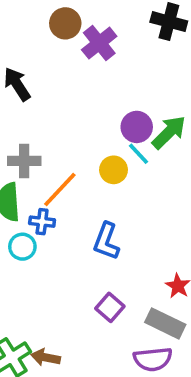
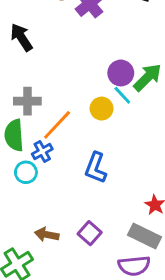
blue cross: (42, 222) -> (42, 152), turned -36
purple square: (110, 307) -> (90, 233), moved
brown arrow: (46, 357) -> (47, 235), moved

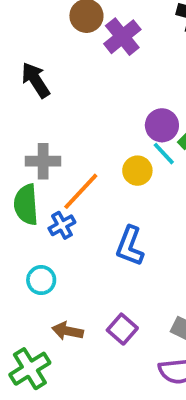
cyan circle: (26, 172) -> (41, 280), moved

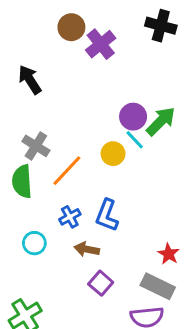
gray cross: (43, 161) -> (36, 146), turned 32
blue cross: (62, 225) -> (70, 217), moved
brown arrow: (68, 331) -> (87, 249), moved

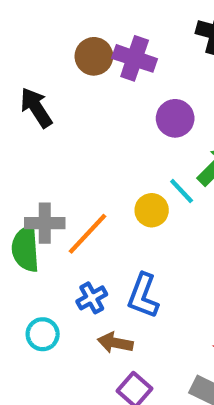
brown circle: (71, 27) -> (94, 56), moved
purple cross: (101, 44) -> (135, 58), turned -32
purple circle: (133, 117) -> (175, 118), moved
gray cross: (36, 146) -> (45, 223), moved, turned -32

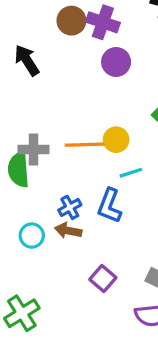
purple circle: (175, 118) -> (116, 62), moved
cyan line: (182, 191) -> (131, 173), moved, turned -65
orange line: (87, 234) -> (85, 145), moved, turned 45
brown arrow: (115, 343) -> (68, 231), moved

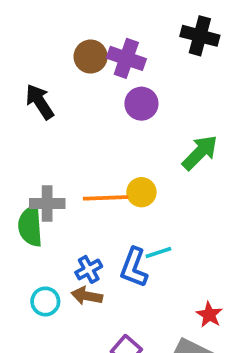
cyan line: (131, 173) -> (158, 252), moved

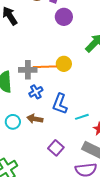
gray cross: (47, 204) -> (28, 70), moved
cyan line: (158, 252) -> (82, 117), moved
blue cross: (89, 269) -> (36, 92), moved

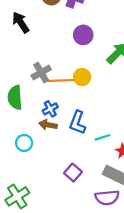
purple circle: (64, 17) -> (83, 35), moved
gray cross: (28, 70) -> (41, 72), moved, turned -30
brown arrow: (35, 119) -> (48, 125), moved

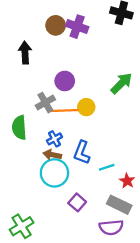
black arrow: (21, 22) -> (25, 53), turned 30
purple circle: (83, 35) -> (65, 81), moved
cyan circle: (24, 143) -> (54, 173), moved, size x1.6

